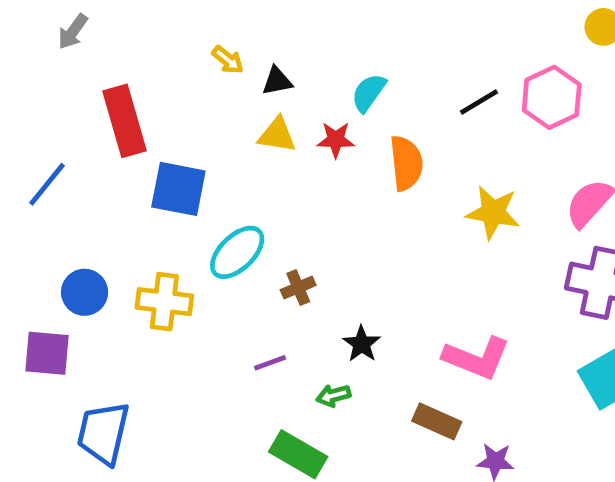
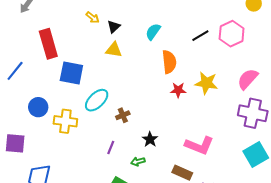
black triangle: (277, 81) -> (114, 27), turned -32
red star: (336, 140) -> (178, 90), moved
blue circle: (85, 292) -> (38, 107), moved
purple line: (270, 363) -> (111, 147), turned -48

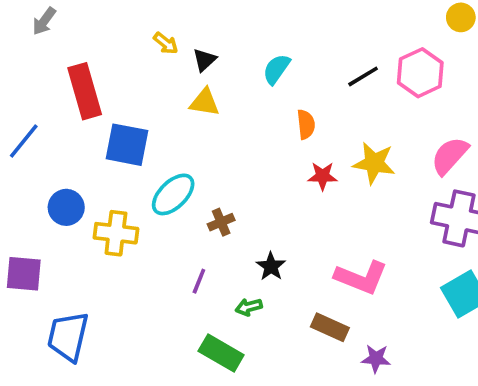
orange semicircle: (169, 62) -> (306, 124), size x0.7

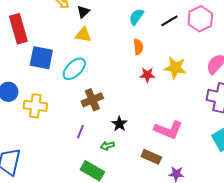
cyan semicircle: (276, 69) -> (136, 17), moved
cyan ellipse: (173, 194) -> (74, 69), moved
brown cross: (221, 222) -> (92, 100), size x1.5

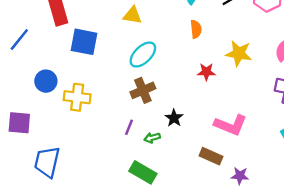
cyan ellipse: (74, 69) -> (143, 55), moved
red star: (147, 75) -> (206, 72), moved
green arrow: (107, 146) -> (152, 138), moved

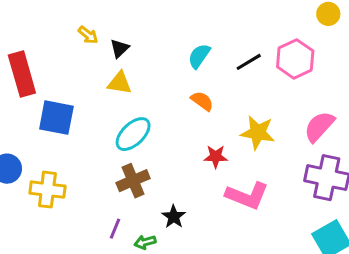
orange semicircle: (196, 29) -> (202, 101), turned -48
pink L-shape: (231, 125) -> (247, 196), moved

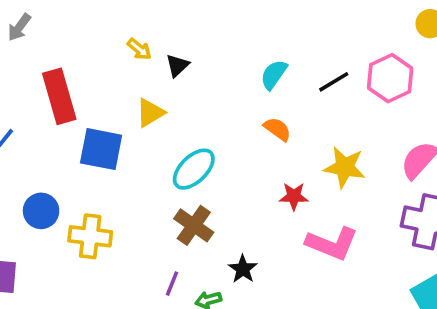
yellow triangle: (120, 83) -> (150, 113), moved, turned -40
brown cross: (133, 181) -> (194, 225), turned -32

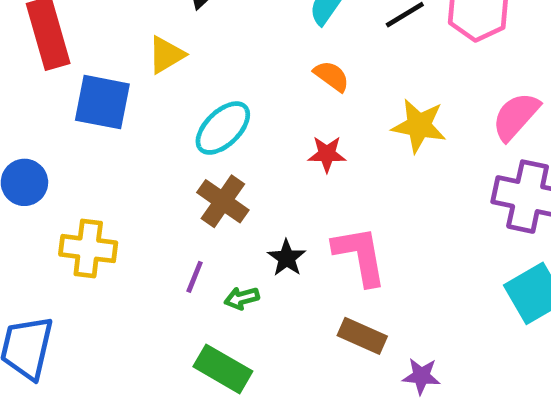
red star: (294, 196) -> (327, 154), moved
yellow cross: (90, 236) -> (88, 249), moved
pink L-shape: (332, 244) -> (360, 256), moved, turned -122

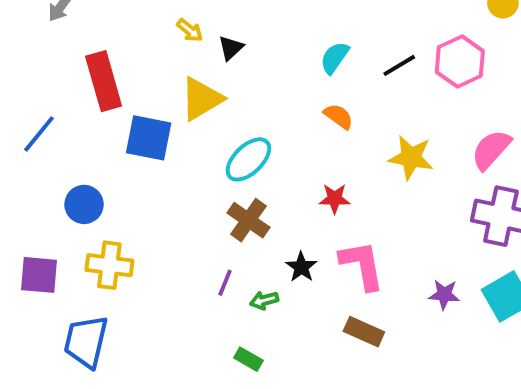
yellow triangle: (166, 55) -> (201, 99), size x1.4
red star: (327, 154) -> (335, 199), moved
yellow cross: (88, 249) -> (109, 265), moved
green rectangle: (223, 369) -> (248, 359), size x0.6
purple star: (421, 376) -> (444, 295), moved

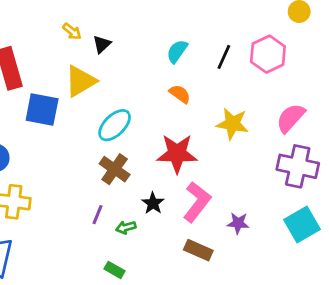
black line: (399, 65) -> (224, 57), turned -35
red star: (335, 199) -> (177, 154), size x1.8
pink L-shape: (362, 265) -> (197, 202), turned 48
purple star: (444, 295) -> (238, 223), moved

